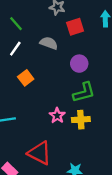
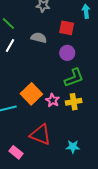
red square: (75, 27) -> (67, 28), moved, turned 35
orange square: (26, 78) -> (31, 94), moved, size x1.5

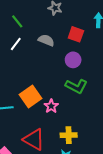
green L-shape: (74, 78) -> (76, 86), turned 40
yellow cross: (74, 102) -> (69, 135), moved

